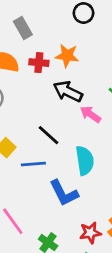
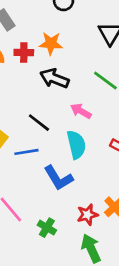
pink arrow: (90, 114) -> (81, 111), moved

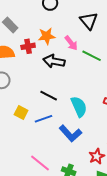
pink arrow: (81, 111) -> (71, 43), moved, turned -147

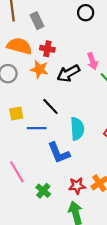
orange star: (47, 36) -> (39, 69), moved
black arrow: (54, 61) -> (68, 73), turned -60
yellow square: (21, 112) -> (16, 114), turned 32

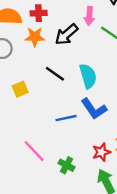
pink arrow: (92, 61) -> (89, 16), turned 35
blue line: (37, 128) -> (66, 118), moved
cyan semicircle: (77, 129) -> (88, 76), moved
blue L-shape: (59, 153) -> (94, 109), moved

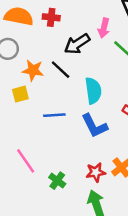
orange star: (35, 37) -> (33, 70), moved
black line: (55, 74) -> (61, 70), moved
blue line: (66, 118) -> (54, 115), moved

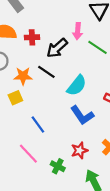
red cross: (51, 17) -> (32, 37), moved
cyan semicircle: (93, 91) -> (77, 86), turned 55
blue line: (54, 115) -> (38, 124), moved, turned 66
red star: (96, 172) -> (79, 150), moved

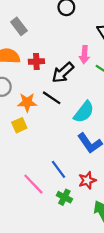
blue line: (38, 124) -> (59, 169), moved

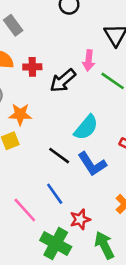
black line: (52, 98) -> (59, 156), moved
red star: (87, 180) -> (80, 219), moved
green cross: (64, 197) -> (56, 244), moved, size x1.6

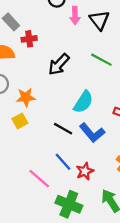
pink arrow: (89, 60) -> (75, 15), moved
red cross: (32, 67) -> (29, 39), moved
red star: (80, 219) -> (85, 171), moved

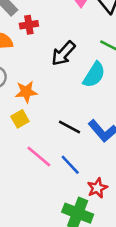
cyan semicircle: (83, 102) -> (94, 75), moved
red star: (85, 171) -> (97, 188), moved
pink line: (39, 179) -> (39, 156), moved

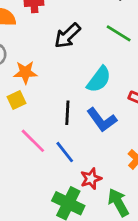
cyan semicircle: (94, 75) -> (99, 79), moved
black line: (70, 127) -> (67, 113), turned 60

